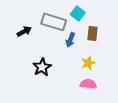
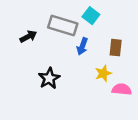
brown rectangle: (93, 34) -> (116, 48), moved
pink semicircle: (88, 84) -> (122, 89), moved

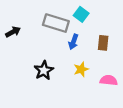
black arrow: (28, 37) -> (13, 32), moved
yellow star: (103, 73) -> (81, 69), moved

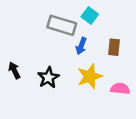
black arrow: (13, 32) -> (14, 70), moved, turned -88
yellow star: (81, 69) -> (90, 76), size x1.5

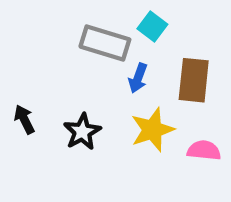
brown rectangle: (114, 47) -> (194, 80), size x1.5

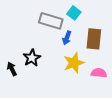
black arrow: (24, 119) -> (12, 69), moved
black star: (82, 132) -> (32, 58), moved

